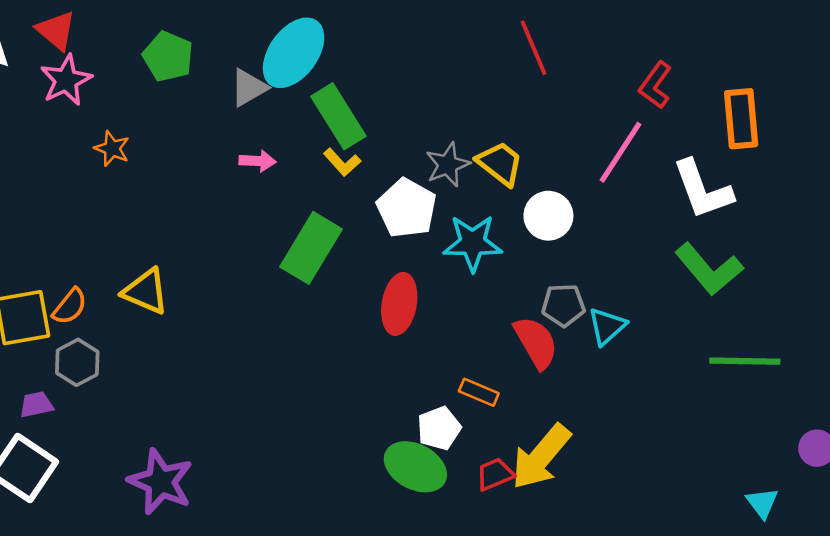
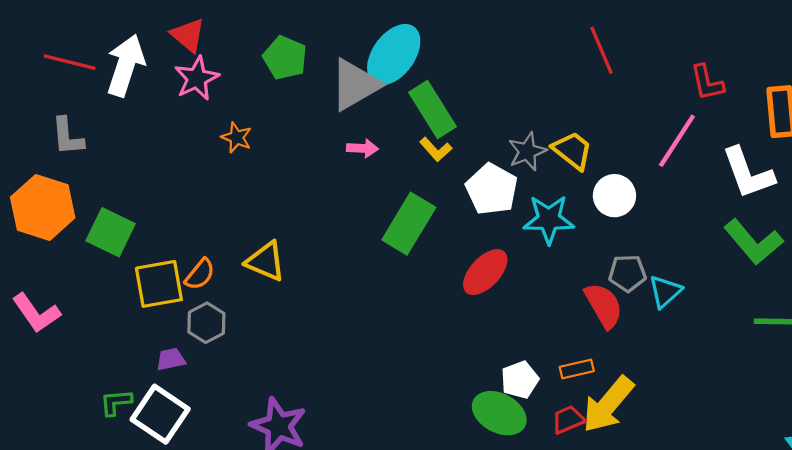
red L-shape: (655, 85) -> (707, 83), turned -48
gray triangle: (249, 88) -> (355, 85), size x1.6
red ellipse: (399, 304) -> (485, 272), turned 33
orange rectangle: (479, 392) -> (577, 369), moved, turned -36

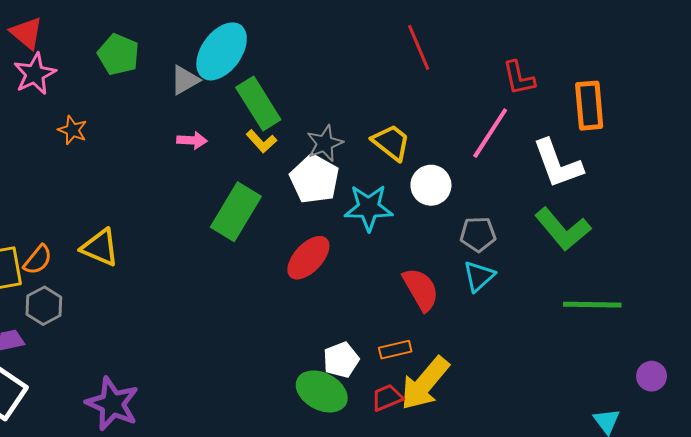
gray triangle: (355, 85) -> (185, 80), size x0.6
gray star: (527, 151) -> (325, 143), moved
gray pentagon: (627, 273) -> (478, 234), moved

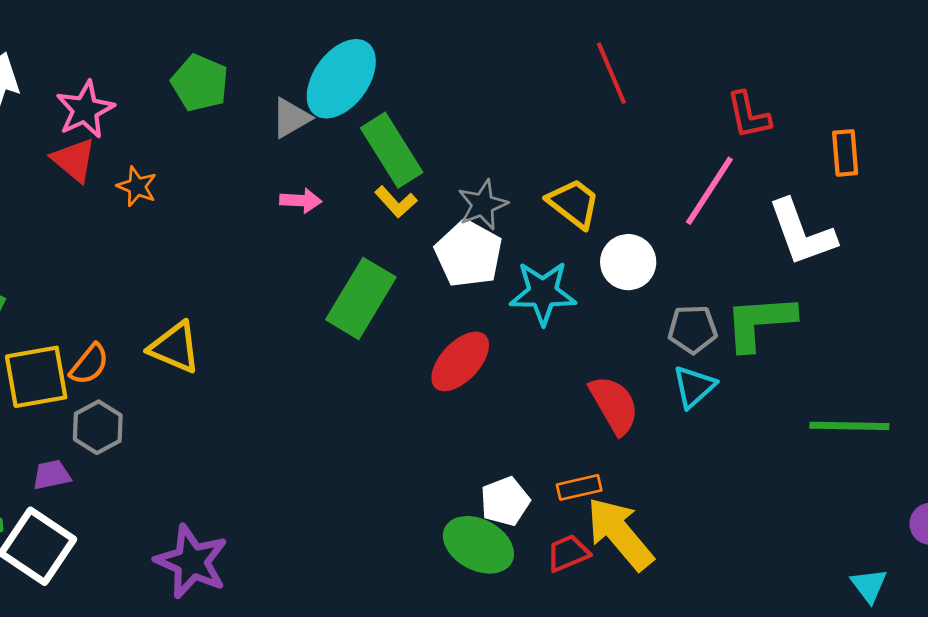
red triangle: (27, 33) -> (74, 160), moved
orange rectangle: (589, 106) -> (845, 153), size x0.7
green L-shape: (563, 229) -> (760, 322), moved, turned 126
yellow arrow: (425, 383) -> (620, 534), turned 100

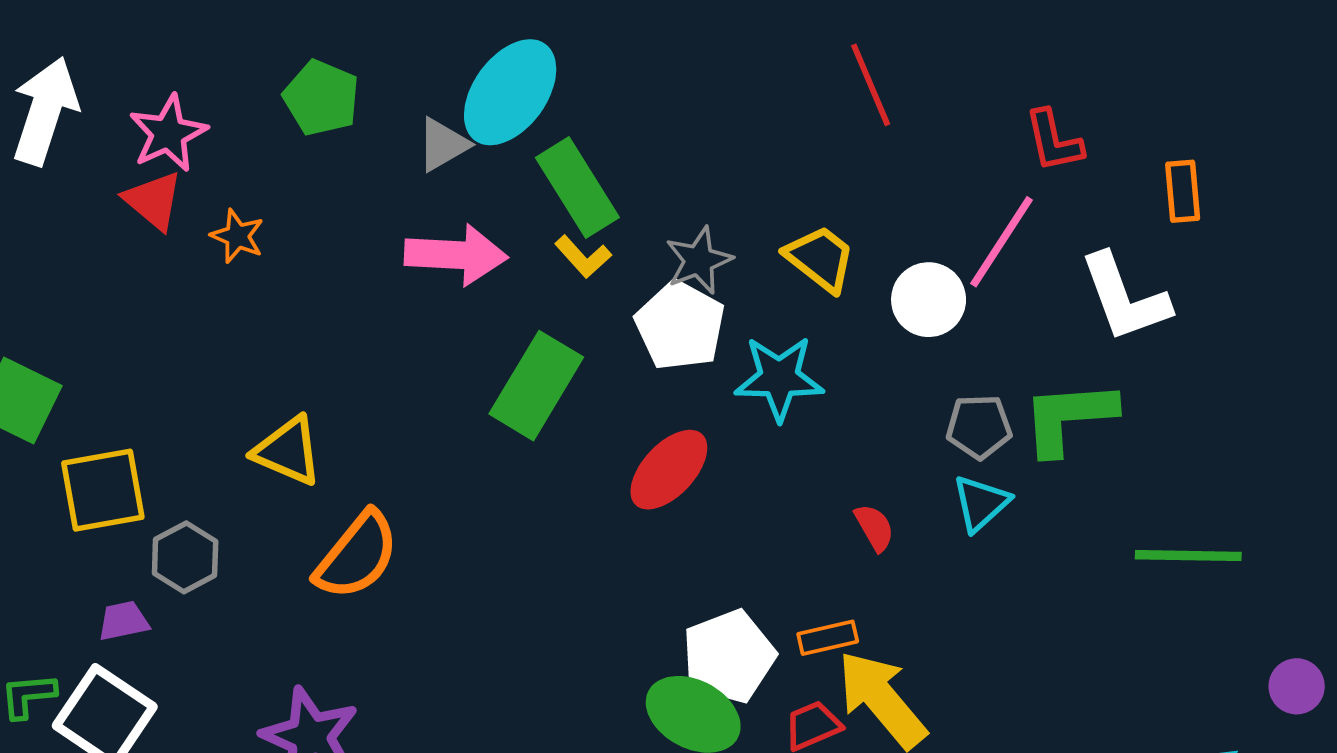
pink arrow: (301, 201) -> (456, 255), size x1.8
white circle: (628, 262) -> (929, 300), moved
orange semicircle: (89, 364) -> (357, 556), moved, size x1.6
red semicircle: (614, 405) -> (874, 528), size x0.6
white pentagon: (505, 501) -> (729, 656), size x1.4

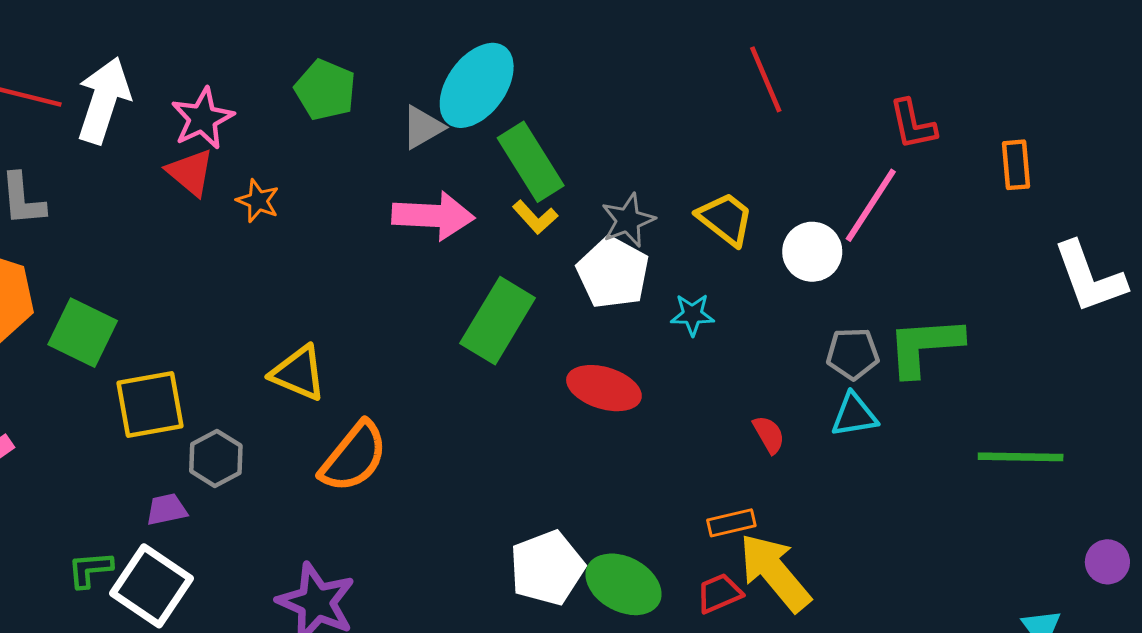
white L-shape: (1125, 298) -> (1089, 277), moved
cyan star: (779, 378) -> (692, 315), size x0.6
red ellipse: (669, 470) -> (604, 388), turned 64
cyan triangle: (981, 503) -> (854, 415), turned 33
white pentagon: (729, 656) -> (547, 568), moved

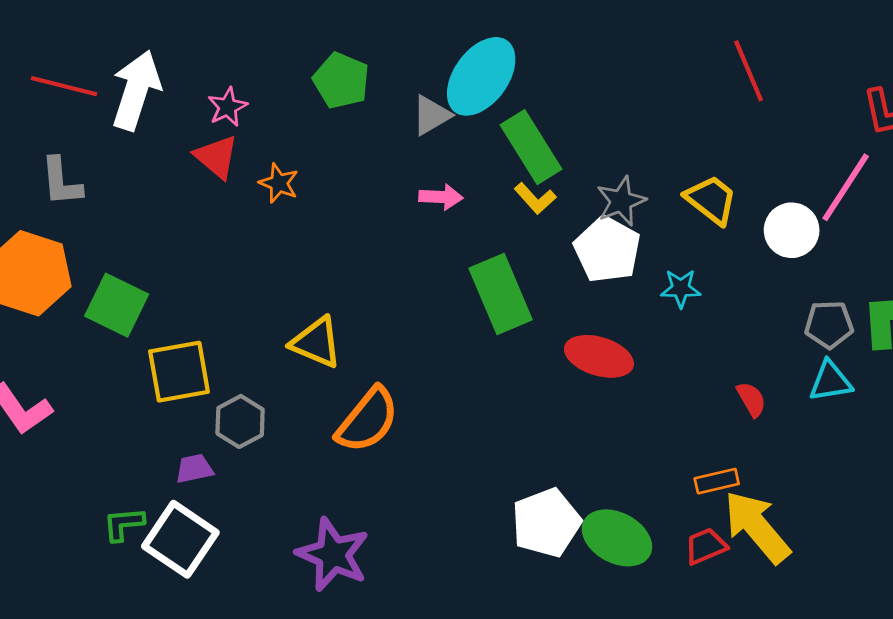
pink star: (202, 118) -> (228, 107), size x0.7
pink arrow: (433, 216) -> (441, 197), size x0.6
green rectangle: (498, 321) -> (501, 294), turned -54

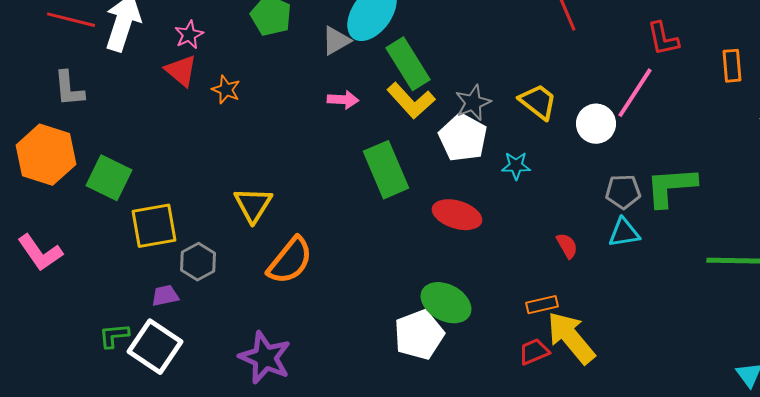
yellow L-shape: (535, 198) -> (411, 101), size x1.6
yellow triangle: (316, 342) -> (253, 205), turned 39
green ellipse: (617, 538) -> (446, 303), moved

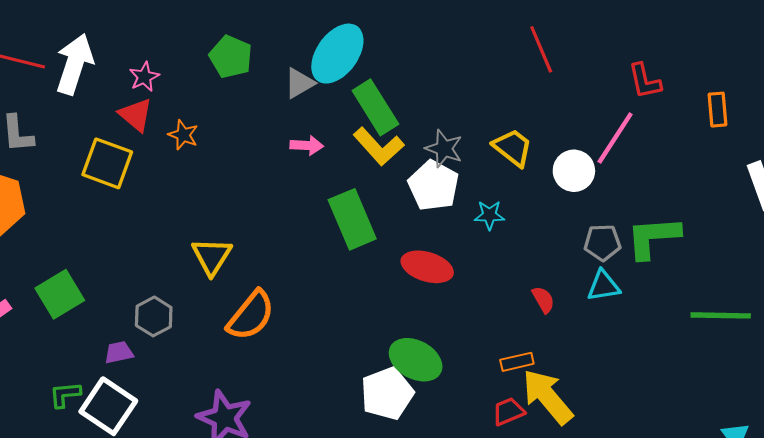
gray star: (473, 103) -> (444, 149), turned -30
green square: (109, 178) -> (60, 294), moved, turned 33
yellow square: (154, 226) -> (107, 163), moved, turned 30

